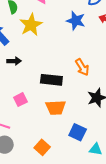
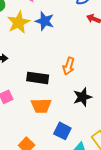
blue star: (76, 21) -> (45, 21), moved
orange arrow: (82, 67) -> (69, 66), turned 48

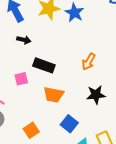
black rectangle: (38, 78) -> (44, 65), moved

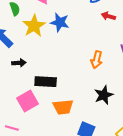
orange arrow: (89, 62) -> (97, 60), moved
pink square: (21, 79) -> (28, 101), size x1.5

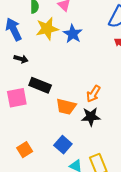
orange arrow: (97, 60) -> (93, 94), moved
orange trapezoid: (63, 107) -> (66, 107), moved

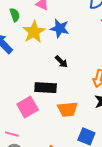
black arrow: (21, 59) -> (61, 62), moved, turned 48
orange trapezoid: (66, 107) -> (68, 109), moved

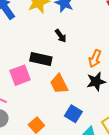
orange trapezoid: (68, 109) -> (59, 84), turned 60

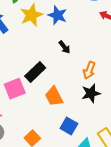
black arrow: (61, 36) -> (64, 47), moved
black rectangle: (41, 59) -> (35, 72), turned -55

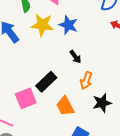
yellow star: (31, 15) -> (42, 25), turned 30
orange arrow: (89, 70) -> (86, 80), moved

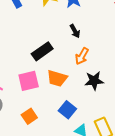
pink square: (26, 98) -> (29, 81), moved
orange trapezoid: (65, 106) -> (57, 78), turned -55

